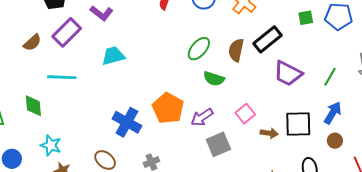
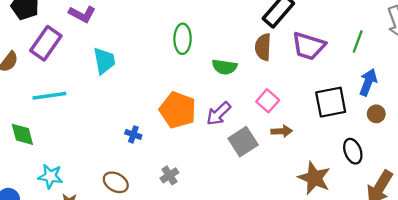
green ellipse: (199, 49) -> (183, 39), moved, turned -30
brown semicircle: (236, 50) -> (263, 47), moved
cyan trapezoid: (113, 56) -> (104, 61), turned 105
blue cross: (127, 122) -> (133, 134), size x0.5
brown arrow: (269, 133) -> (282, 131), moved

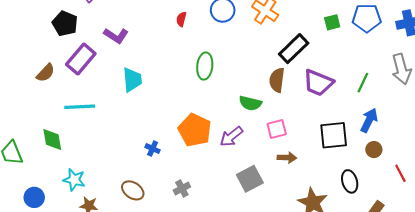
green semicircle: (225, 67) -> (250, 103), moved
pink square: (268, 101) -> (277, 129), turned 30
gray square: (243, 142) -> (250, 179), moved

